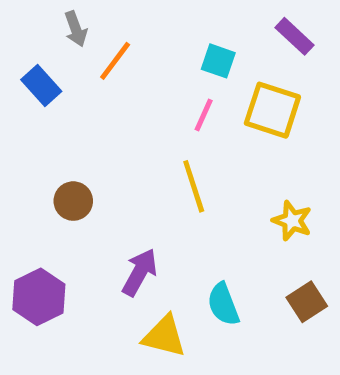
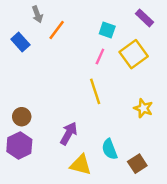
yellow square: (272, 110) -> (134, 54), turned 36
brown circle: (73, 201) -> (22, 117), moved
brown square: (307, 302) -> (137, 164), moved

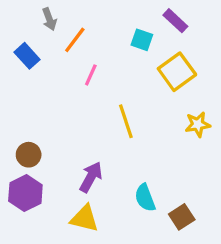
purple rectangle: (144, 18) -> (175, 21), moved
pink line: (100, 56) -> (91, 75), moved
yellow star: (143, 108) -> (198, 124), moved, turned -30
yellow triangle: (81, 165) -> (84, 219), moved

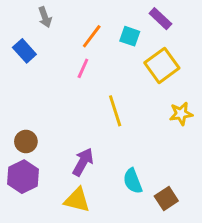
orange line: (75, 40) -> (92, 36), moved

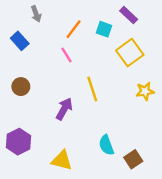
pink line: (83, 68) -> (67, 55), turned -56
brown circle: (26, 141) -> (21, 87), moved
purple arrow: (83, 162) -> (64, 109), moved

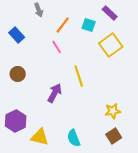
gray arrow: (36, 14) -> (39, 10), moved
yellow star: (145, 91) -> (113, 111), moved
cyan semicircle: (106, 145) -> (74, 138), moved
yellow triangle: (62, 160) -> (40, 137), moved

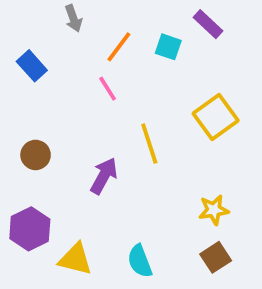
yellow square: (111, 45) -> (216, 117), moved
brown circle: (18, 74) -> (36, 155), moved

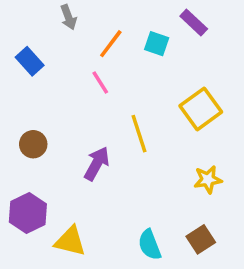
yellow star: (214, 210) -> (208, 179), moved
cyan semicircle: (140, 261) -> (150, 245), moved

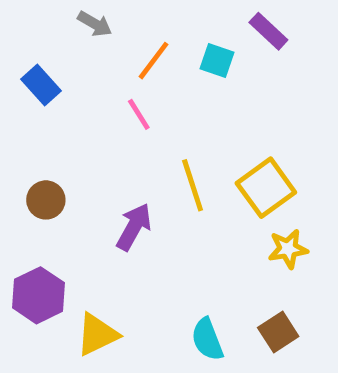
gray arrow: (68, 17) -> (95, 24), turned -40
yellow square: (201, 109) -> (266, 188), moved
yellow triangle: (70, 241) -> (97, 334), turned -40

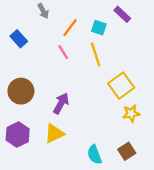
gray arrow: (95, 24) -> (43, 11), turned 32
yellow line: (193, 185) -> (96, 54), moved
brown circle: (46, 200) -> (21, 91), size x1.5
yellow triangle: (97, 334) -> (54, 133), moved

